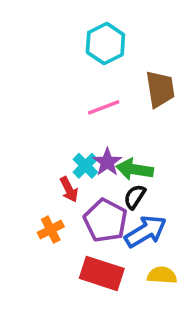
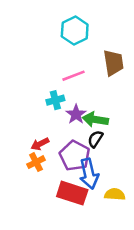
cyan cross: (85, 166) -> (55, 100), moved, turned 30
red arrow: (69, 189) -> (40, 144), moved, turned 90
blue arrow: (146, 231) -> (89, 174), moved, turned 108

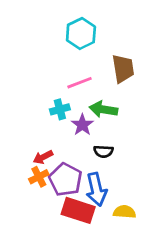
green arrow: (95, 120) -> (103, 109), moved
black semicircle: (95, 139) -> (103, 151), turned -120
purple pentagon: (75, 156) -> (65, 180), moved

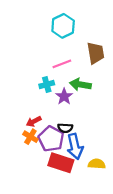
black semicircle: (103, 151) -> (65, 128), moved
orange cross: (39, 177) -> (30, 137), turned -32

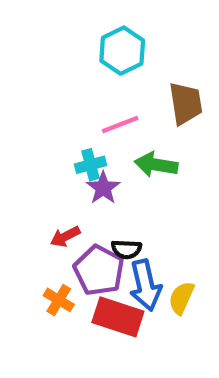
purple star: (64, 96) -> (103, 188), moved
orange cross: (30, 137) -> (59, 300), moved
yellow semicircle: (97, 164) -> (181, 298), moved, turned -70

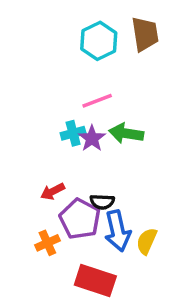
brown trapezoid: (186, 103) -> (145, 34), moved
purple star: (103, 188) -> (92, 138), moved
orange cross: (59, 300) -> (47, 243), turned 35
red rectangle: (118, 317) -> (95, 280), moved

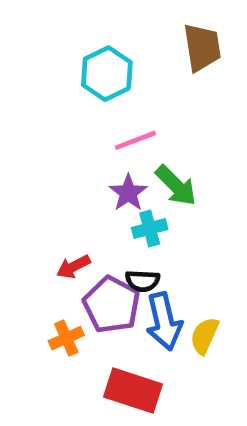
cyan hexagon: (99, 41) -> (107, 74), moved
cyan cross: (73, 133) -> (150, 228), moved
green arrow: (126, 133) -> (176, 186), turned -144

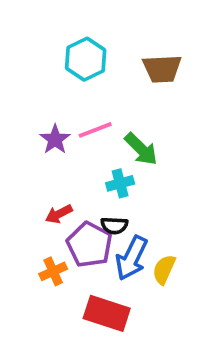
brown trapezoid: (202, 47) -> (162, 69), moved, turned 96
pink line: (135, 140) -> (95, 130), moved
purple star: (128, 193) -> (55, 139), moved
blue arrow: (164, 321) -> (132, 258), turned 39

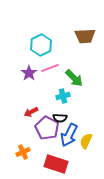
cyan hexagon: (86, 59) -> (41, 45), moved
orange cross: (53, 271) -> (23, 152), moved

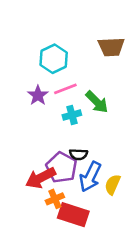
cyan cross: (63, 96) -> (72, 115), moved
red arrow: (31, 112) -> (40, 178), moved, size x1.6
orange cross: (23, 152) -> (55, 199), moved

